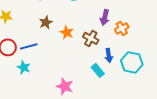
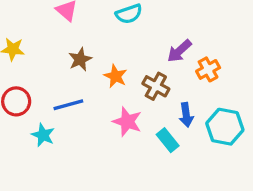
purple arrow: (105, 17) -> (179, 51), turned 35
blue line: (29, 46) -> (68, 105), moved
pink star: (65, 86) -> (127, 122), moved

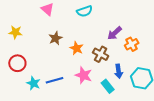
blue line: (68, 105) -> (54, 80), moved

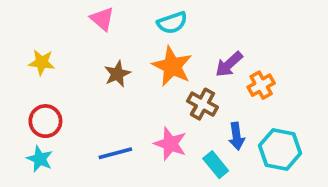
orange star: (77, 48) -> (172, 66), moved, size x1.5
cyan star: (33, 83) -> (40, 159), moved

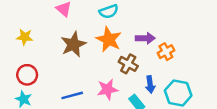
purple arrow: (229, 64) -> (145, 38), turned -138
brown star: (117, 74) -> (73, 44), size x1.5
pink star: (170, 144) -> (108, 89), turned -30

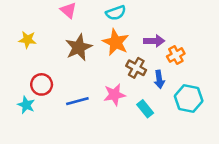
red circle: (27, 75) -> (42, 84), moved
blue arrow: (150, 85) -> (159, 79), moved

